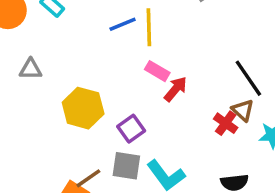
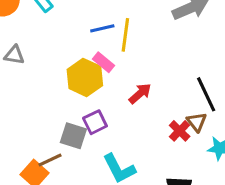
pink rectangle: (157, 71) -> (103, 62), moved
yellow hexagon: (83, 108) -> (85, 77), moved
gray square: (126, 166) -> (73, 136), moved

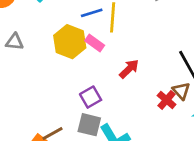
yellow hexagon: (85, 77) -> (70, 42), moved
gray square: (73, 136) -> (89, 125), moved

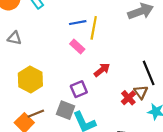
yellow hexagon: (70, 42) -> (30, 79), moved
purple square: (91, 97) -> (79, 89), moved

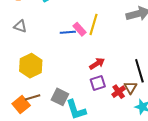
blue line: (78, 23) -> (68, 32), moved
pink rectangle: (77, 46) -> (80, 29), moved
purple square: (79, 89) -> (98, 83), moved

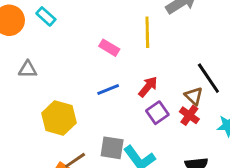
yellow line: (93, 24) -> (147, 32), moved
blue line: (68, 32) -> (108, 90), moved
brown triangle: (130, 88) -> (194, 96), moved

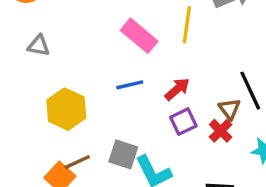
pink rectangle: (109, 48) -> (139, 36), size x1.5

